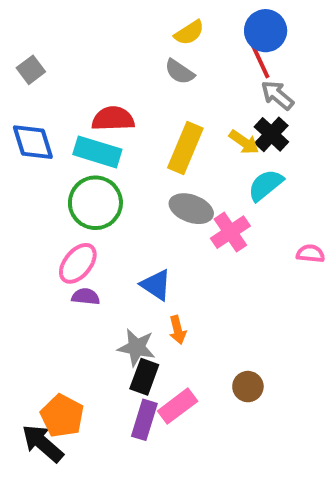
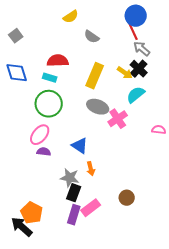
yellow semicircle: (189, 33) -> (71, 17), moved
cyan rectangle: (97, 152) -> (50, 78), size x0.6

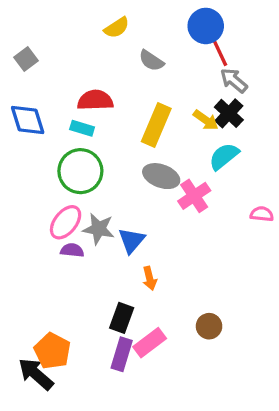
blue circle: (136, 16) -> (206, 26), moved
blue triangle: (80, 146) -> (132, 240), turned 36
gray star: (70, 178) -> (99, 229), moved

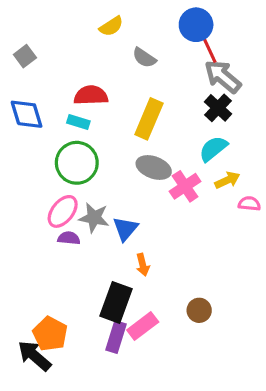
gray arrow: (234, 80) -> (223, 76), size x1.4
yellow arrow: (206, 120) -> (227, 180), moved, turned -60
black rectangle: (122, 318) -> (116, 302), size x1.4

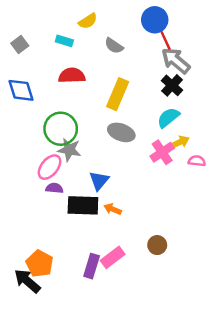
cyan rectangle: (78, 122) -> (64, 41), moved
pink cross: (185, 186) -> (162, 152), moved
gray star: (94, 218) -> (69, 150), moved
orange arrow: (143, 265) -> (113, 209), turned 126
black rectangle: (116, 302) -> (83, 205), moved, turned 72

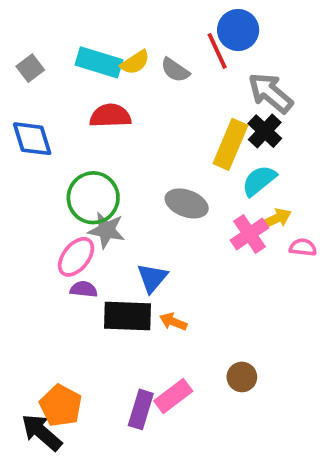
yellow semicircle: (88, 21) -> (135, 62), moved
red line: (165, 38) -> (217, 51), moved
cyan rectangle: (64, 41) -> (99, 62), size x1.6
yellow rectangle: (118, 94) -> (230, 144), moved

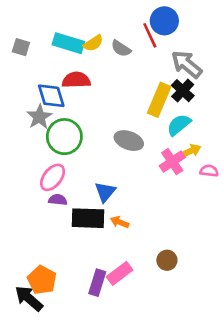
gray square: (30, 68) -> (21, 47), turned -36
blue diamond: (32, 139) -> (51, 96), moved
gray star: (107, 230) -> (39, 117), moved, turned 30

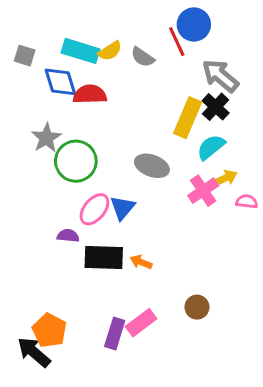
blue diamond: (51, 96) -> (60, 82), moved
pink ellipse: (53, 177) -> (94, 209), moved
blue triangle: (105, 192) -> (122, 208), moved

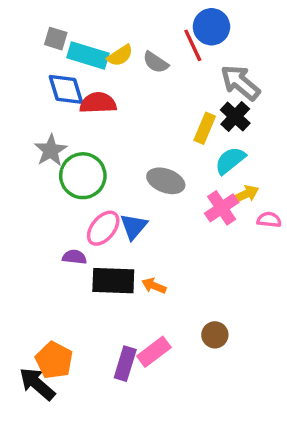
gray square: (25, 56) -> (56, 39), moved
yellow rectangle: (188, 118) -> (205, 128), size x0.7

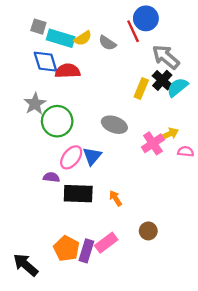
cyan semicircle: (230, 160) -> (177, 87), moved
orange arrow: (154, 286) -> (116, 198), moved, turned 35
orange pentagon: (54, 360) -> (66, 248), moved

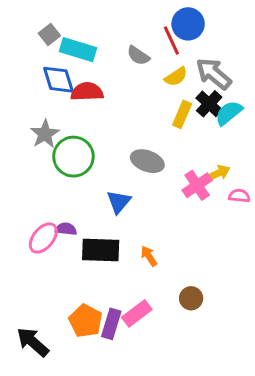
gray square: (38, 27) -> (49, 34), turned 35
yellow semicircle: (83, 38) -> (176, 77), moved
pink ellipse: (71, 157) -> (43, 238), moved

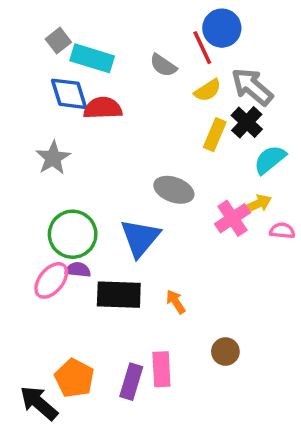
cyan semicircle: (229, 113) -> (270, 160), moved
green circle: (73, 157) -> (73, 234), moved
blue triangle: (119, 202) -> (140, 238), size x1.4
pink rectangle: (137, 313) -> (161, 369), turned -56
orange pentagon: (86, 321) -> (74, 378), moved

